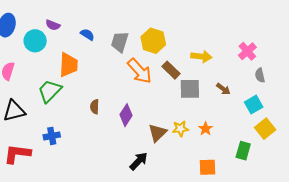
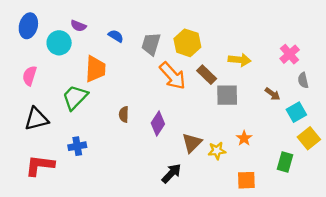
brown arrow: (223, 89) -> (272, 94), moved
yellow star: (180, 129) -> (217, 151), moved

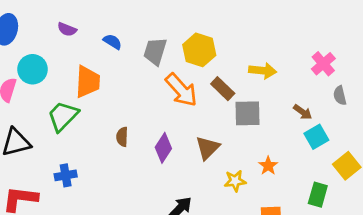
cyan circle: (59, 43) -> (33, 69), moved
cyan square: (296, 112) -> (316, 137), moved
brown triangle: (192, 143) -> (208, 148), moved

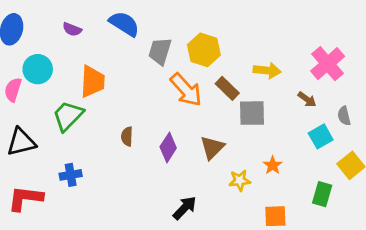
blue semicircle: (112, 42) -> (124, 24), moved, size x1.6
pink cross: (323, 64) -> (328, 64), size x1.4
gray semicircle: (340, 95) -> (344, 116), moved
brown arrow: (303, 112) -> (307, 99), moved

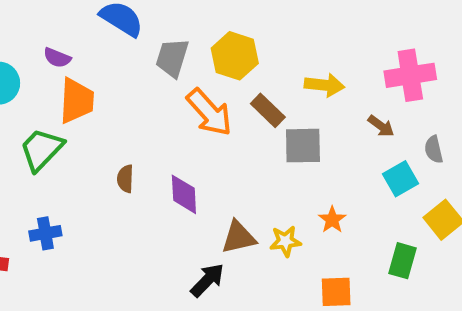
purple semicircle: (72, 29) -> (57, 58), moved
pink cross: (328, 64) -> (410, 75), turned 32
purple diamond: (168, 147) -> (184, 194), turned -36
brown triangle: (212, 147) -> (239, 237), moved, turned 32

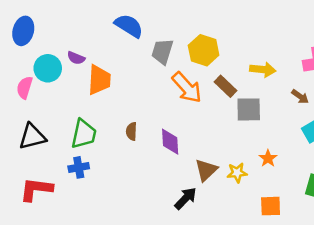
purple semicircle: (57, 58) -> (76, 58), moved
green trapezoid: (41, 149) -> (84, 134), moved, turned 148
brown triangle: (239, 237) -> (206, 170), turned -30

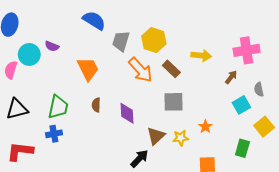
orange trapezoid: (99, 80) -> (88, 69), moved, turned -30
brown arrow: (300, 97) -> (231, 77), turned -88
gray square: (249, 109) -> (173, 102), moved

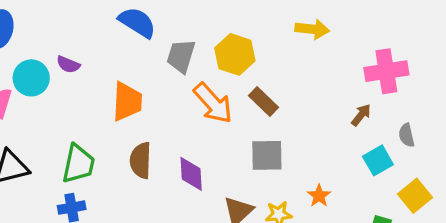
yellow arrow: (201, 55) -> (312, 29), moved
orange trapezoid: (88, 69) -> (127, 102), turned 30
brown semicircle: (96, 105) -> (141, 160), size x1.5

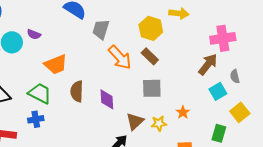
yellow hexagon: (235, 54) -> (151, 28), moved
orange trapezoid: (127, 102) -> (56, 64), moved, turned 65
brown arrow: (361, 115) -> (208, 64), size x1.6
green trapezoid: (78, 164) -> (40, 93), turned -75

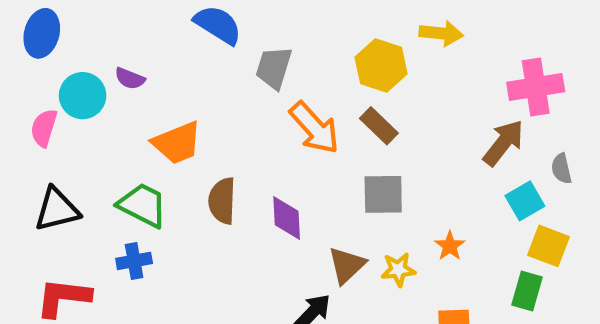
yellow square: (240, 112) -> (549, 246), moved, turned -30

